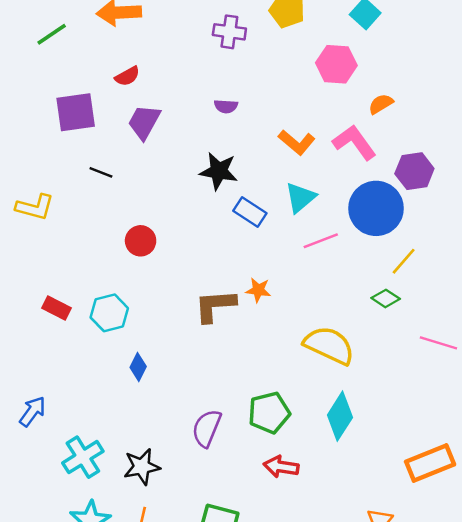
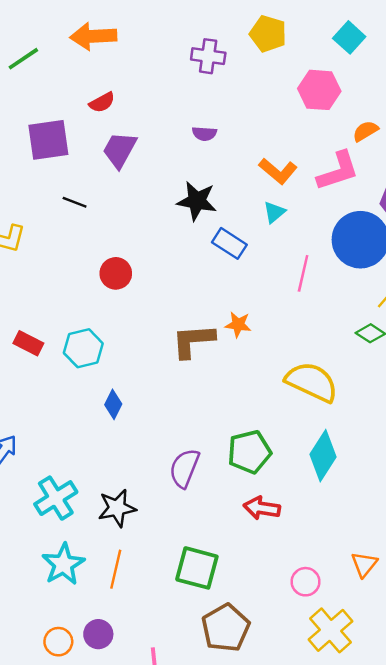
pink L-shape: (354, 142) -> (338, 171), turned 108
cyan triangle: (300, 198) -> (274, 212), moved, size x0.7
pink line: (321, 241) -> (303, 273), turned -56

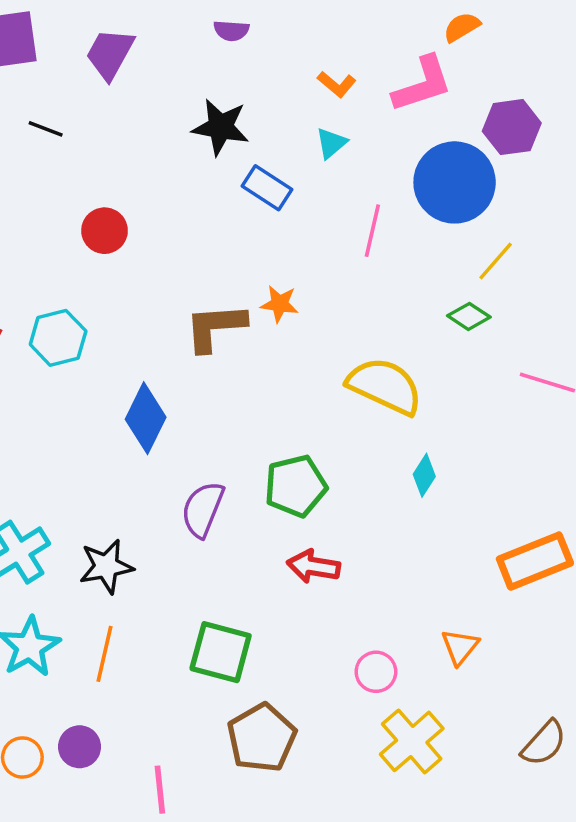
orange L-shape: (278, 171) -> (337, 84), size x0.7
blue diamond: (113, 404) -> (146, 418), moved, size x1.6
cyan diamond: (323, 456) -> (424, 475), moved, size x0.6

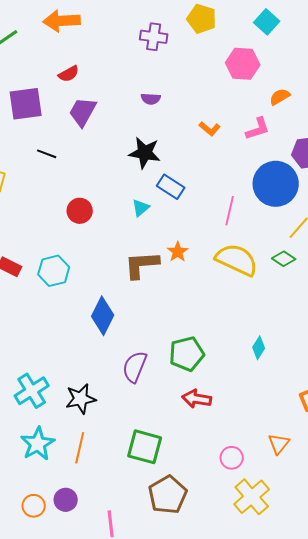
pink L-shape: (422, 84) -> (258, 129), size x0.7
cyan triangle: (331, 143) -> (141, 208), moved
orange star: (280, 304) -> (178, 252), turned 30
yellow semicircle: (385, 386) -> (237, 260), moved

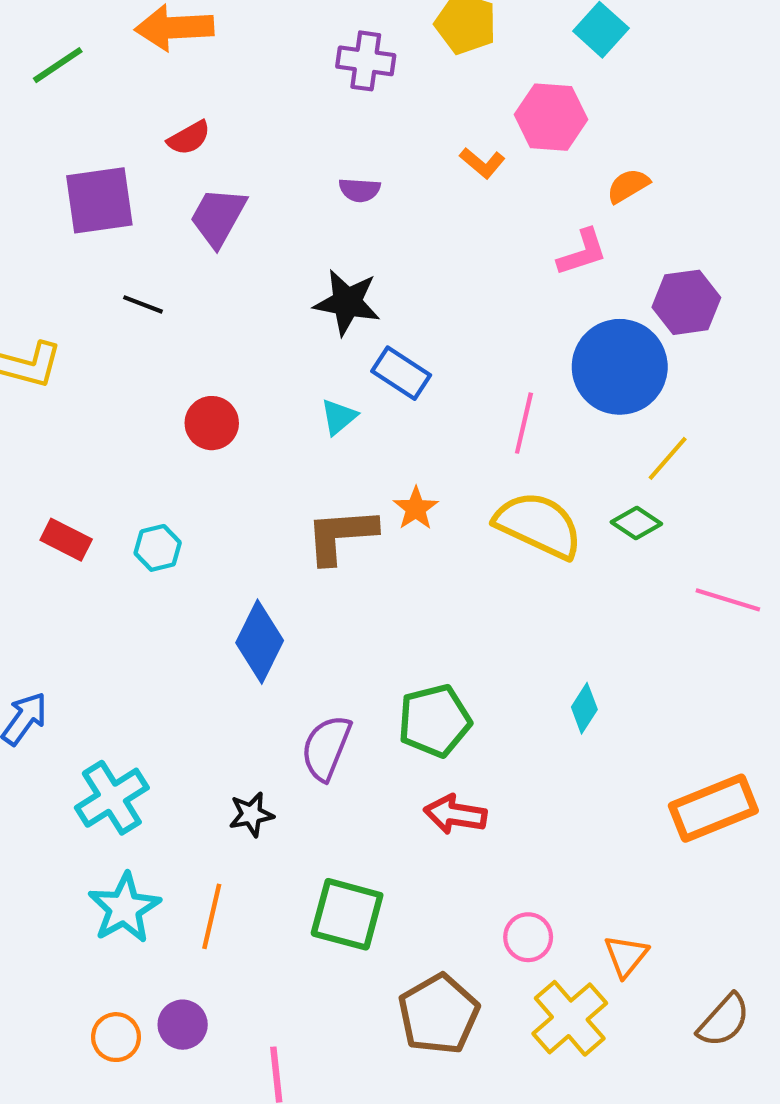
orange L-shape: (210, 129) -> (482, 163), moved
cyan hexagon: (54, 271) -> (158, 548), size x0.7
black star: (81, 399) -> (251, 814), moved, size x0.7
orange triangle: (279, 444) -> (626, 956), moved
brown pentagon: (168, 495) -> (439, 1014), moved

